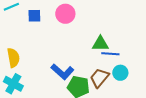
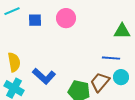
green triangle: (100, 44) -> (122, 31), moved
blue L-shape: (62, 72) -> (44, 76), moved

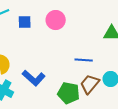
blue line: (111, 58) -> (84, 60), moved

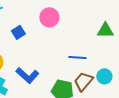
blue square: (25, 22) -> (18, 32), moved, turned -32

